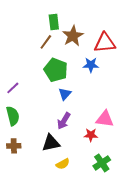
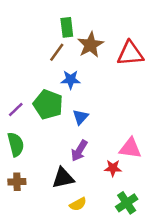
blue star: (91, 65) -> (71, 80), moved
green pentagon: (56, 70) -> (48, 105), moved

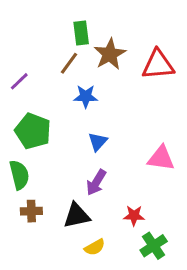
green pentagon: (48, 105) -> (33, 131), moved
purple line: (16, 110) -> (19, 81), moved
pink triangle: (130, 148) -> (161, 158), moved
red star: (113, 168) -> (134, 216), moved
brown cross: (17, 182) -> (31, 211), moved

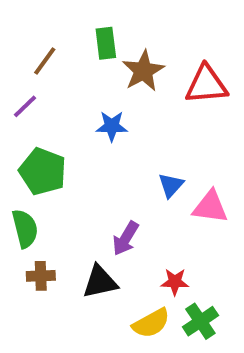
brown line: (69, 63) -> (45, 61), moved
blue triangle: (98, 142) -> (171, 185), moved
yellow semicircle: (95, 247) -> (151, 323), moved, size x1.4

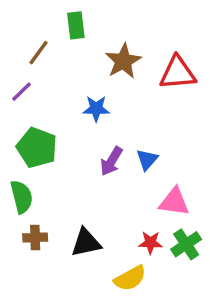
green rectangle: (106, 43) -> (76, 25), moved
pink triangle: (210, 207) -> (174, 202), moved
purple arrow: (126, 238) -> (111, 161), moved
green cross: (200, 321) -> (186, 244), moved

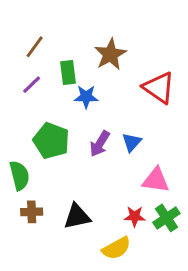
green rectangle: (76, 25) -> (68, 72), moved
red triangle: (178, 73) -> (159, 88), moved, turned 40
purple line: (22, 92) -> (32, 85), moved
green pentagon: (37, 148) -> (51, 141), moved

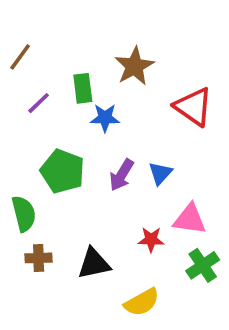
brown line: (35, 47) -> (20, 57), moved
red star: (135, 216) -> (151, 240), moved

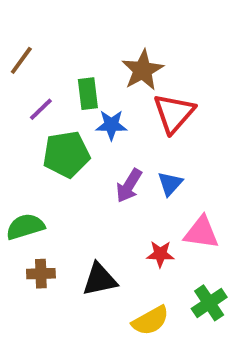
red triangle: (193, 107) -> (174, 113), moved, turned 36
green pentagon: (62, 171) -> (66, 154), moved, turned -30
green semicircle: (24, 214) -> (25, 227), turned -93
green cross: (203, 265) -> (209, 303), moved

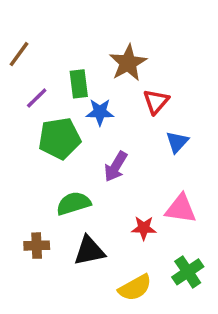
red triangle: (174, 113) -> (156, 102), size x0.7
blue triangle: (170, 184) -> (177, 142), moved
green semicircle: (25, 227) -> (74, 203), moved

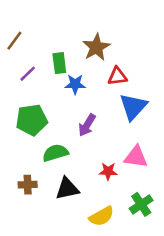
red triangle: (156, 102) -> (117, 76), turned 42
green pentagon: (59, 138) -> (32, 120), moved
blue triangle: (177, 142) -> (133, 107), size x1.6

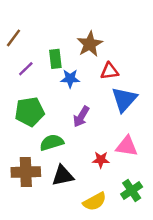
brown cross: (28, 185) -> (26, 172), size x1.6

